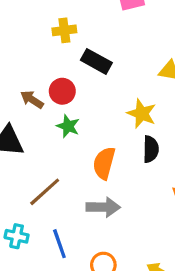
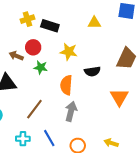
yellow cross: (64, 30) -> (27, 19), moved
yellow star: (142, 114) -> (69, 52), moved
black semicircle: (151, 149) -> (92, 71), turned 91
gray arrow: (103, 207) -> (71, 111), turned -66

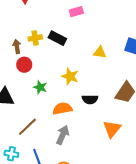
black rectangle: (50, 26) -> (57, 38), moved
red circle: (33, 47) -> (24, 65), moved
brown arrow: (16, 56) -> (17, 46), moved, turned 48
orange semicircle: (66, 85) -> (62, 109), turned 66

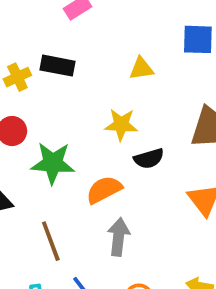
yellow star: (70, 76) -> (121, 125), moved
green star: (40, 87) -> (53, 163), size x1.6
brown line: (27, 127) -> (51, 241), turned -50

